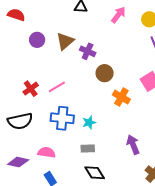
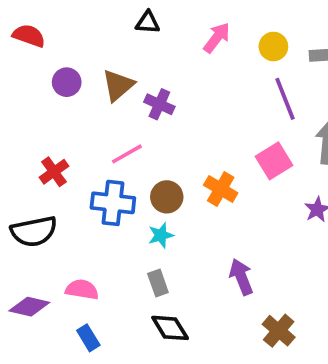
brown circle: (105, 73) -> (167, 197), moved
pink line: (57, 87) -> (127, 154), moved
blue cross: (62, 118) -> (113, 203), moved
gray rectangle: (88, 148) -> (158, 283), turned 72

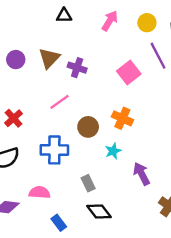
pink square: (274, 161) -> (129, 73), moved
blue cross: (113, 203) -> (54, 150), moved
cyan star: (161, 235) -> (113, 151), moved
blue rectangle: (88, 338) -> (59, 223), moved

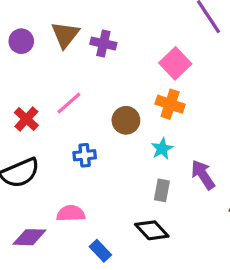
pink square: (129, 73) -> (175, 63), moved
pink line: (59, 102) -> (69, 103), moved
blue cross: (54, 150) -> (85, 155), size x0.6
gray rectangle: (88, 183) -> (162, 190), moved, turned 42

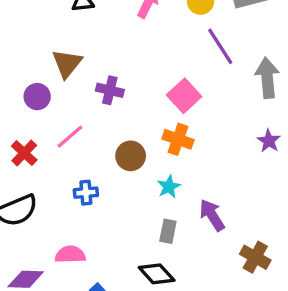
purple circle: (21, 41) -> (37, 97), moved
purple cross: (103, 43) -> (110, 90), moved

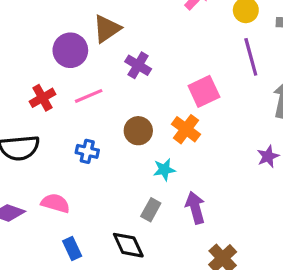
purple circle: (37, 97) -> (70, 50), size x1.4

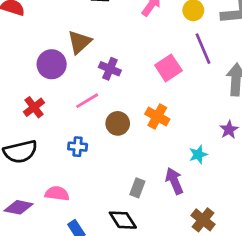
pink square: (204, 91) -> (168, 68), moved
pink line: (89, 96) -> (87, 101), moved
cyan star: (164, 170) -> (198, 154), moved

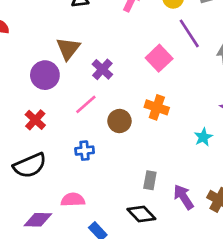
purple cross: (110, 69) -> (102, 69), turned 30
purple arrow: (174, 181) -> (184, 197), moved

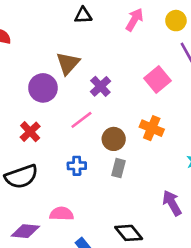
gray rectangle: (150, 180) -> (118, 168), moved
purple arrow: (184, 197) -> (172, 203), moved

